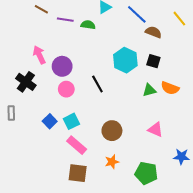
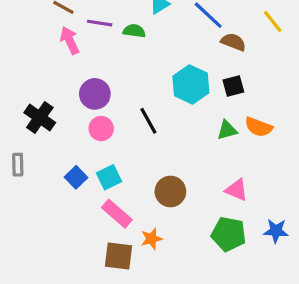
pink arrow: (39, 55) -> (70, 40), moved
black square: (153, 61) -> (233, 86), turned -32
orange star: (112, 162) -> (152, 239), moved
green pentagon: (146, 173) -> (229, 234), moved

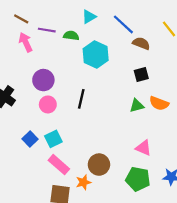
cyan hexagon: (191, 84) -> (96, 54), moved
black line: (148, 121) -> (81, 99), turned 42
brown circle: (170, 191) -> (99, 165), moved

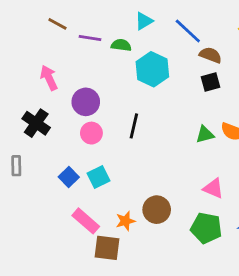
pink arrow: (26, 42) -> (49, 78), moved
black square: (141, 74) -> (211, 82), moved
pink rectangle: (59, 165) -> (86, 221), moved
orange star: (83, 182) -> (125, 221), moved

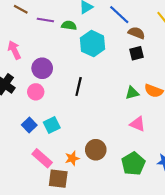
pink circle: (91, 133) -> (36, 92), moved
pink triangle: (213, 188) -> (138, 124), moved
green pentagon: (206, 228) -> (133, 164), turned 30

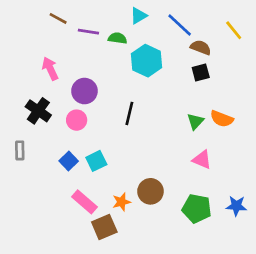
green triangle: (132, 93) -> (195, 121), turned -32
green pentagon: (133, 164) -> (197, 209), turned -30
brown square: (58, 179) -> (104, 227), turned -30

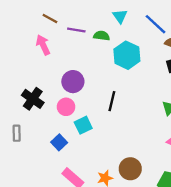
cyan triangle: (139, 16) -> (120, 16), turned -35
pink arrow: (50, 69) -> (43, 45), moved
cyan square: (96, 161) -> (83, 125), moved

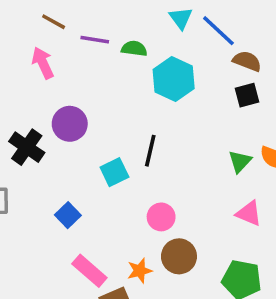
cyan triangle: (120, 16) -> (181, 18), moved
purple circle: (73, 82) -> (70, 124), moved
pink circle: (66, 107) -> (161, 217), moved
cyan square: (83, 125) -> (114, 172), moved

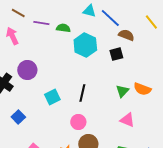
cyan triangle: (181, 18) -> (89, 11), turned -40
black square: (247, 95) -> (116, 54), moved
black line: (150, 151) -> (82, 93), moved
blue square: (68, 215) -> (18, 117), moved

